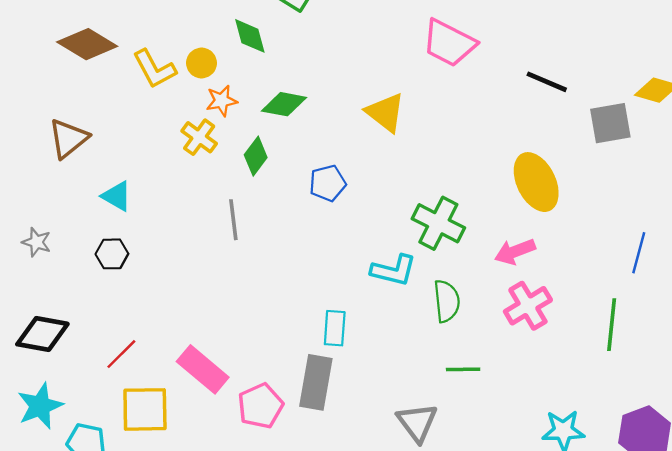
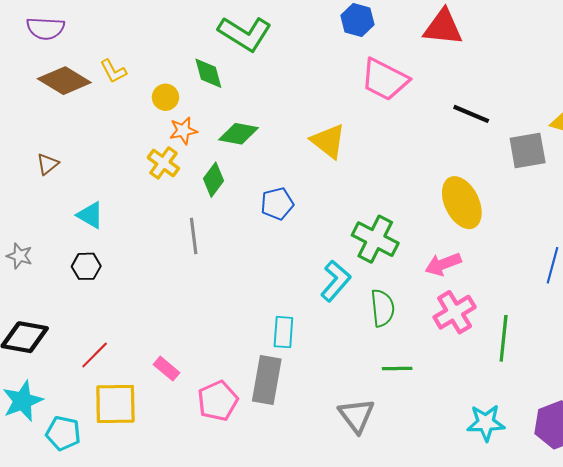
yellow L-shape: (154, 69) -> (113, 71), moved, size x0.7
brown triangle: (68, 138) -> (48, 164), size x0.6
cyan L-shape: (394, 270) -> (336, 281), turned -63
green line: (612, 325) -> (504, 338), moved
pink rectangle: (203, 369) -> (167, 369), size x0.6

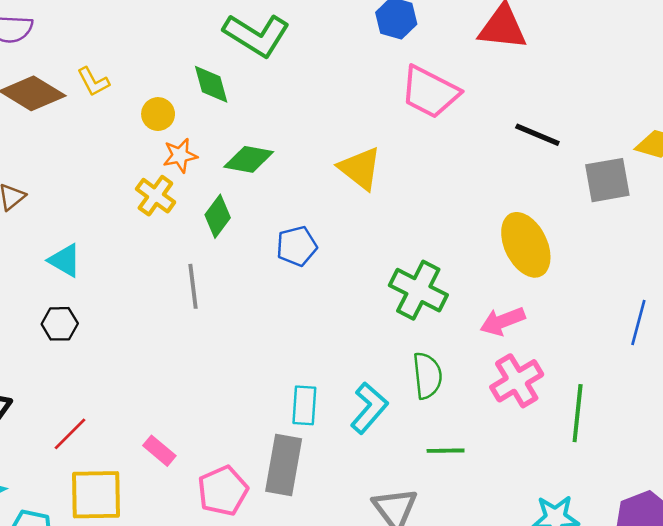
cyan L-shape: (336, 281) -> (369, 408), moved

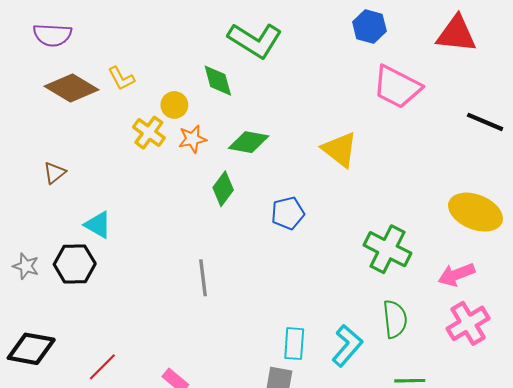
yellow cross: (155, 196) -> (149, 133), moved
yellow ellipse: (526, 245) -> (475, 212), turned -42
gray line: (193, 286) -> (203, 278), moved
black hexagon: (60, 324) -> (75, 264), moved, size x1.4

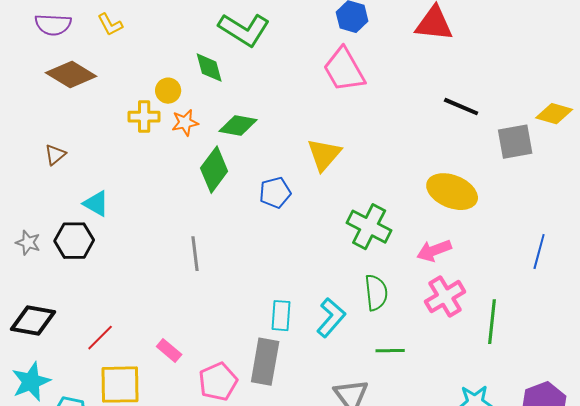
yellow L-shape: (121, 78) -> (110, 25), moved
pink trapezoid: (397, 87) -> (344, 70), moved, turned 33
yellow cross: (149, 133) -> (144, 117), turned -36
yellow triangle: (340, 149) -> (324, 155), moved, turned 33
green diamond: (223, 189) -> (214, 170), size x1.4

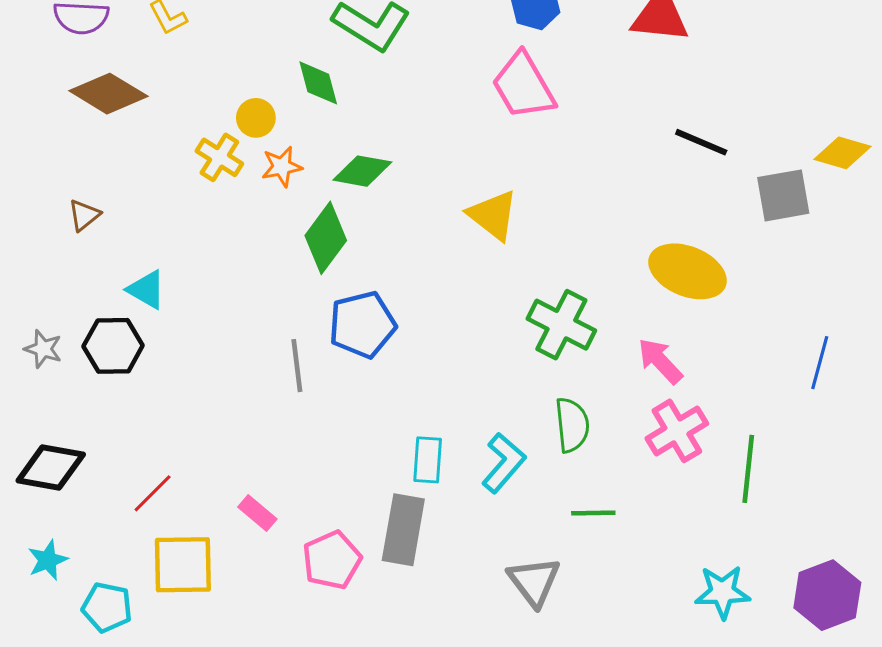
yellow cross: (144, 117) -> (219, 157), turned 32
yellow triangle: (324, 155) -> (493, 215), turned -33
blue pentagon: (275, 193) -> (362, 325), moved, size x1.4
pink arrow: (434, 251) -> (660, 361), turned 68
cyan star: (31, 382) -> (48, 560), size x0.7

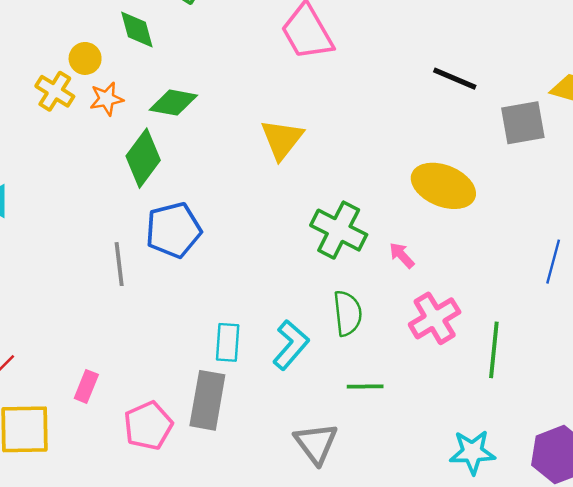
yellow triangle: (493, 215) -> (282, 139), turned 30
pink arrow: (660, 361) -> (402, 255), moved, size x0.7
pink rectangle: (257, 513) -> (86, 386), turned 72

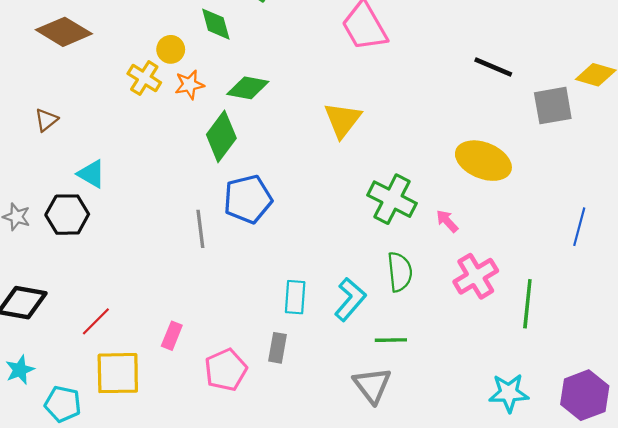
green line: (365, 386) -> (391, 340), moved
gray rectangle: (207, 400) -> (278, 348), size x0.6

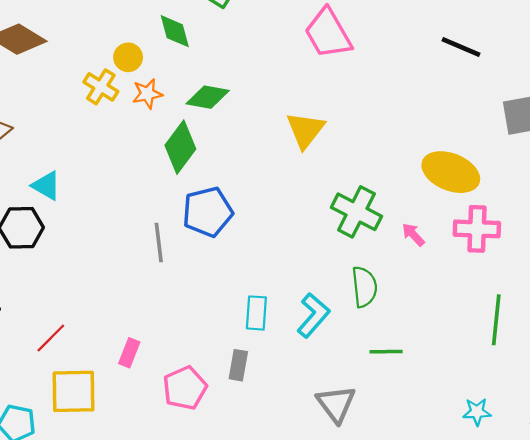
black line: (493, 67) -> (461, 47), moved
pink cross: (476, 276) -> (477, 229), moved, turned 33
green line: (391, 340) -> (386, 352), moved
cyan star: (509, 393) -> (477, 412), size x0.7

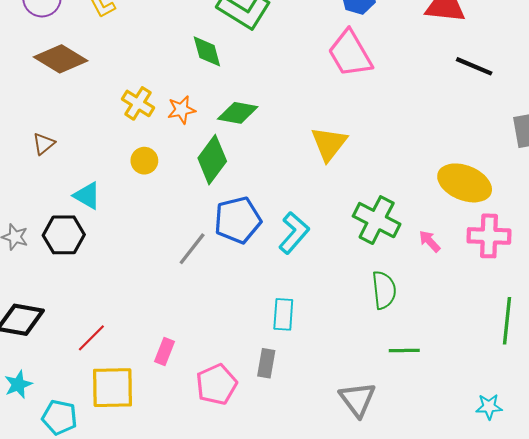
yellow circle: (128, 57) -> (144, 161), moved
gray line: (159, 243) -> (192, 249), turned 45
cyan L-shape: (313, 315) -> (294, 233), moved

